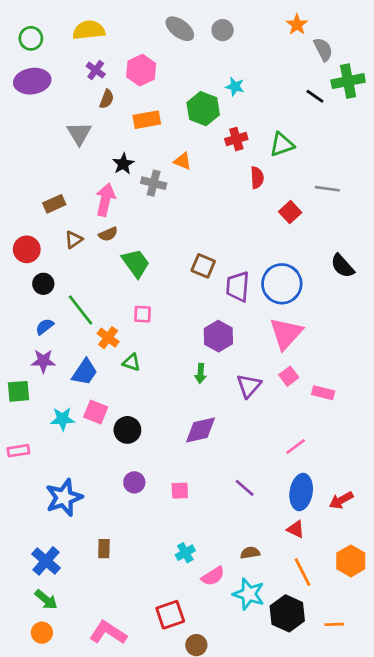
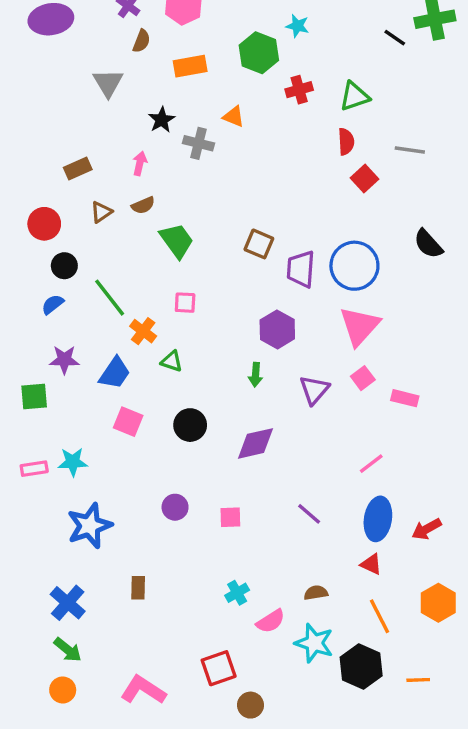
red semicircle: (257, 178) -> (346, 142), moved
pink arrow: (105, 200) -> (140, 163), size x0.6
blue semicircle: (45, 327) -> (53, 304), moved
cyan star: (63, 419) -> (73, 462), moved
black circle: (127, 430) -> (190, 425), moved

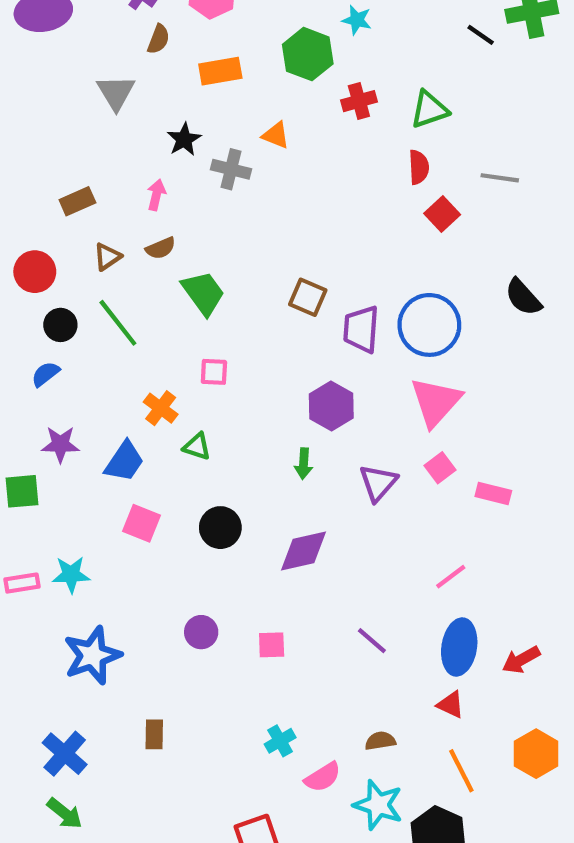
green line: (110, 298) -> (118, 323), moved

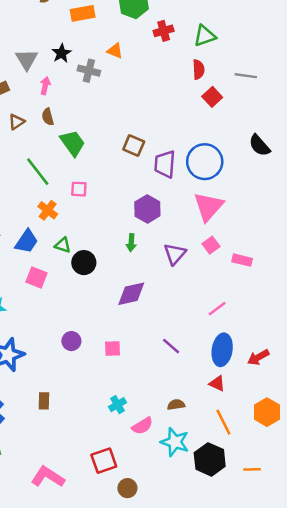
gray triangle: (116, 92) -> (27, 59), moved
brown semicircle: (161, 248) -> (48, 117), turned 98
green line: (118, 323) -> (38, 172), moved
green triangle: (197, 447) -> (63, 245), moved
black circle: (220, 528) -> (84, 263), moved

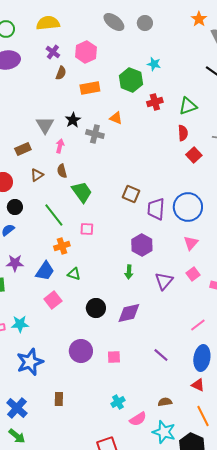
pink triangle: (208, 207) -> (191, 243), size x0.6
orange cross: (48, 210) -> (62, 246), turned 35
black circle: (84, 263) -> (96, 308), moved
pink square: (37, 278) -> (53, 300), turned 30
purple circle: (71, 341) -> (81, 351), size x1.5

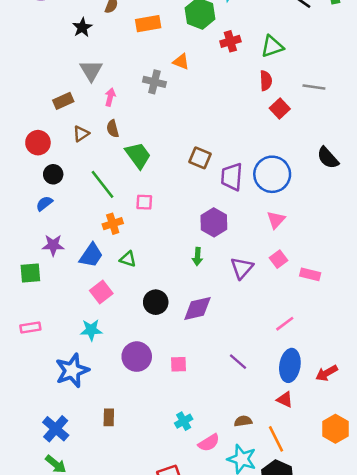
black star: (73, 120) -> (82, 27), moved
cyan star: (20, 324) -> (91, 330), moved
orange line: (203, 416) -> (276, 439), moved

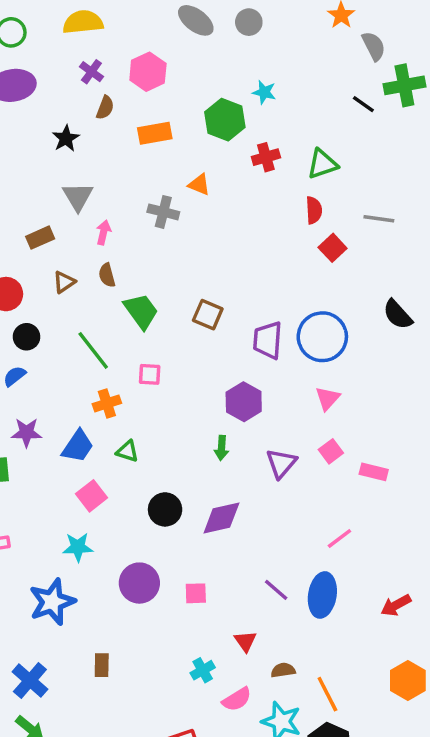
brown square: (200, 158) -> (208, 315), moved
blue ellipse: (290, 365) -> (322, 595), moved
red triangle: (285, 400) -> (245, 641), moved, turned 30

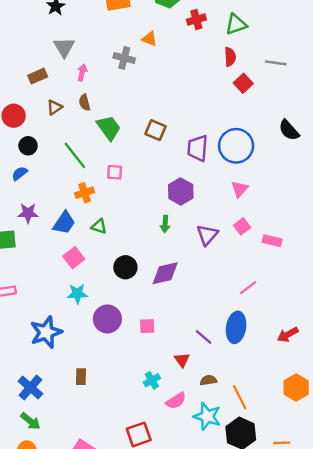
cyan star: (78, 547) -> (77, 294), moved
purple line: (276, 590) -> (204, 337), moved

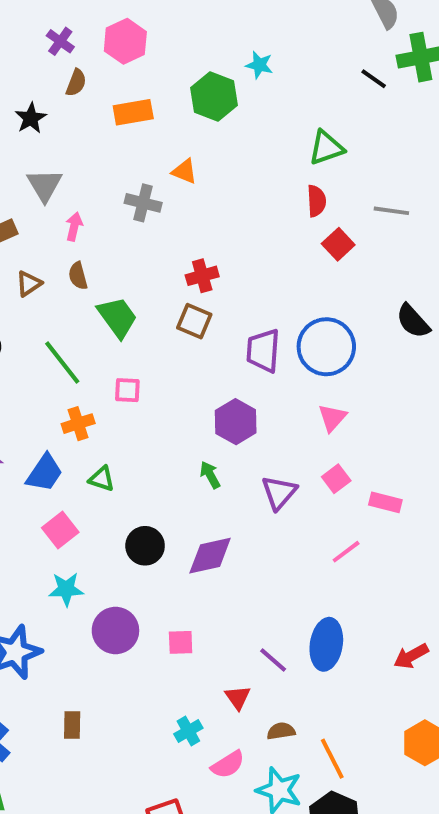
red cross: (196, 20) -> (202, 276), moved
green arrow: (165, 224) -> (210, 475), turned 147
pink line: (248, 288) -> (346, 552), moved

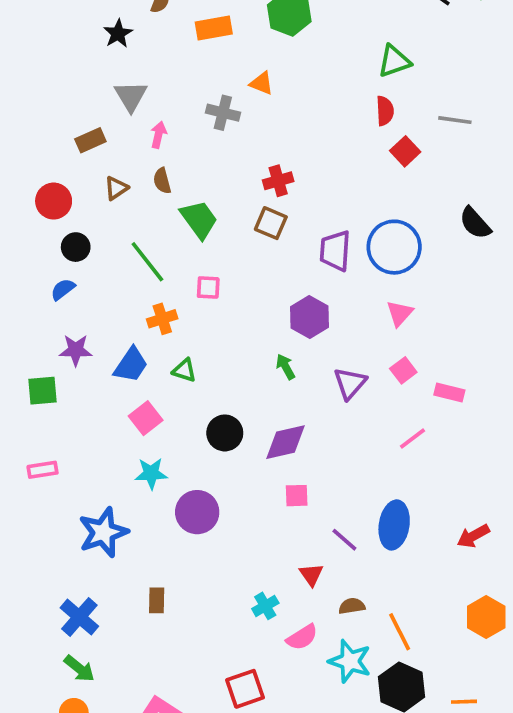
pink square: (181, 642) -> (297, 496), moved

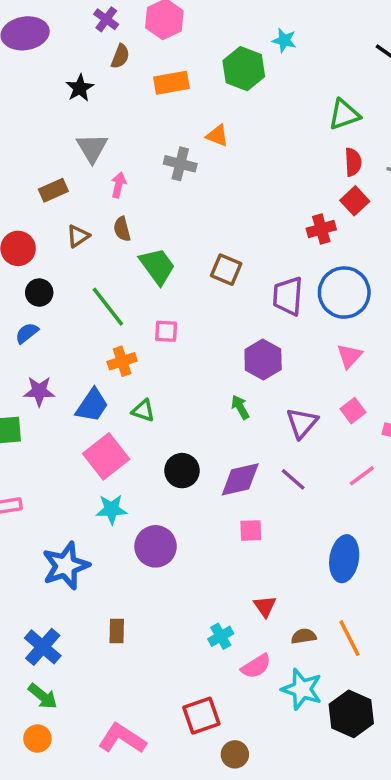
red semicircle: (385, 111) -> (353, 162), moved
red cross: (278, 181) -> (321, 229), moved
pink square: (146, 418) -> (106, 456), size x1.4
purple line: (344, 540) -> (293, 479), moved
orange line: (400, 632) -> (349, 638), moved

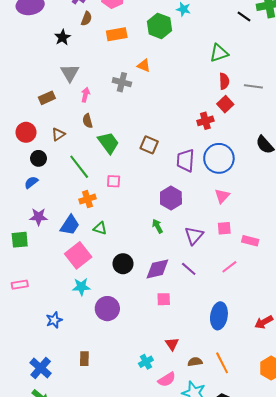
brown triangle: (78, 236) -> (58, 134), moved
pink square: (353, 411) -> (224, 228), turned 32
blue star: (66, 566) -> (54, 320), size x0.6

